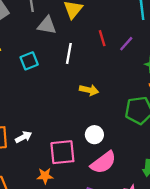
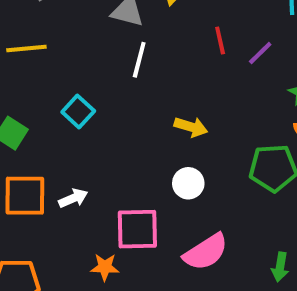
white line: (69, 53) -> (139, 60), moved
cyan square: (29, 61) -> (78, 112), moved, turned -30
white circle: (94, 135) -> (188, 183), moved

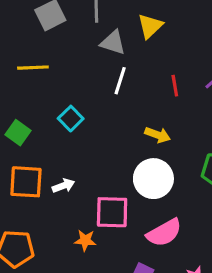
red line: (220, 40) -> (175, 86), moved
white circle: (188, 183) -> (153, 179), size x1.6

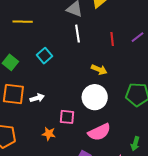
white line: (120, 81) -> (78, 34), turned -30
pink square: (112, 212) -> (67, 117), size x0.7

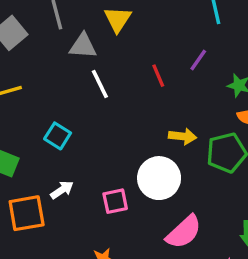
yellow arrow: (99, 70) -> (183, 136), moved
white arrow: (37, 98) -> (62, 190), moved
pink square: (67, 117) -> (115, 201), moved

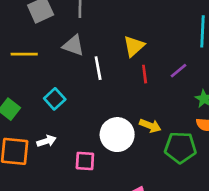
yellow triangle: (118, 19) -> (134, 46), moved
gray triangle: (83, 46) -> (73, 46), moved
white circle: (159, 178) -> (117, 135), moved

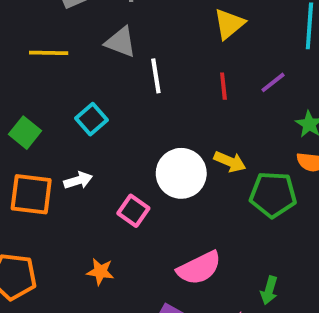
yellow triangle: (134, 46) -> (229, 24), moved
pink square: (85, 161) -> (133, 211), turned 30

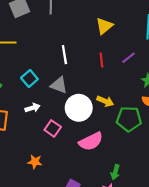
gray triangle: (121, 42) -> (59, 85), moved
white arrow: (78, 180) -> (33, 108), moved
pink semicircle: (199, 268) -> (91, 141), moved
green arrow: (269, 290) -> (115, 172), moved

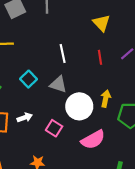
yellow triangle: (104, 26) -> (101, 23), turned -30
yellow arrow: (105, 101) -> (106, 99), turned -98
white arrow: (33, 108) -> (25, 118), moved

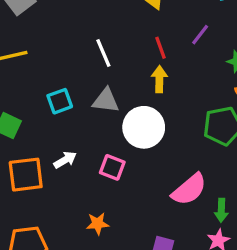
cyan square: (29, 79) -> (60, 101), turned 35
yellow arrow: (106, 99) -> (159, 79), moved
pink semicircle: (93, 140) -> (189, 189), moved

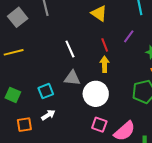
cyan square: (60, 101) -> (46, 91), moved
pink square: (112, 167) -> (99, 125), moved
orange square: (26, 175) -> (24, 125), size x0.7

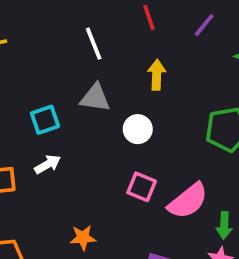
red line: (105, 45) -> (149, 17), moved
white circle: (96, 94) -> (138, 129), size x0.6

